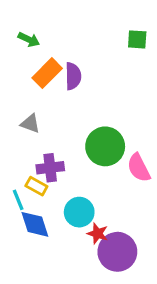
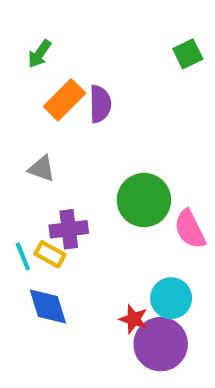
green arrow: (29, 39) -> (40, 54), turned 100
green square: (137, 39) -> (188, 54), turned -30
cyan line: (18, 200) -> (23, 256), moved
cyan circle: (79, 212) -> (171, 298), moved

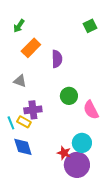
purple semicircle: (100, 104) -> (57, 59), moved
green circle: (144, 200) -> (69, 96), size x0.7

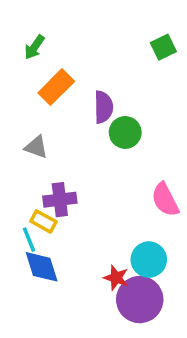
green circle: (69, 96) -> (125, 132), moved
cyan line: (11, 123) -> (29, 240), moved

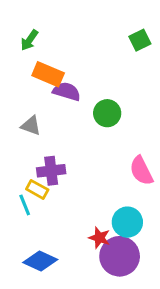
orange rectangle: (56, 87) -> (48, 74), turned 68
purple semicircle: (103, 107) -> (67, 91), moved, turned -72
blue diamond: (42, 267) -> (40, 261), moved, turned -48

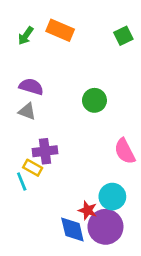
orange rectangle: (48, 74) -> (60, 30), moved
purple semicircle: (67, 91) -> (31, 87), moved
blue diamond: (40, 261) -> (72, 230), moved, turned 52

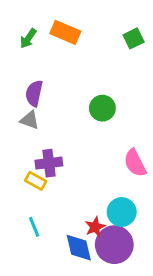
purple semicircle: (31, 87) -> (34, 93), turned -95
cyan line: (22, 181) -> (34, 227), moved
red star: (88, 210) -> (95, 227), turned 30

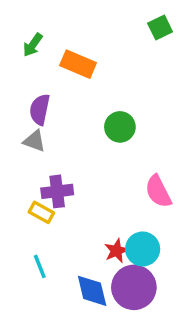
orange rectangle: (65, 32) -> (78, 64), moved
green square: (134, 38) -> (160, 28), moved
red star: (95, 227) -> (116, 251), moved

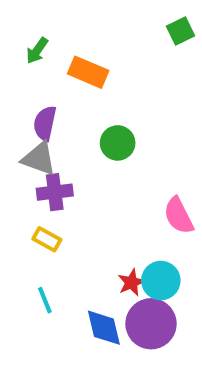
green circle: (120, 127) -> (118, 143), moved
gray triangle: (34, 141) -> (39, 159), size x1.4
purple cross: (57, 191) -> (55, 192), moved

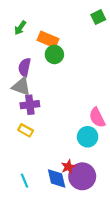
green circle: (118, 143) -> (54, 54), moved
cyan circle: (161, 281) -> (88, 137), moved
red star: (131, 282) -> (68, 167), moved
cyan line: (45, 300) -> (24, 181), moved

